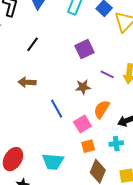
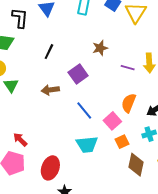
purple square: (84, 49) -> (78, 74), moved
brown star: (83, 87) -> (100, 48), moved
cyan trapezoid: (53, 162) -> (87, 145), moved

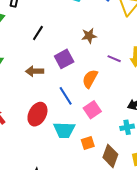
orange semicircle: (129, 103) -> (90, 79), moved
orange square: (122, 142) -> (88, 143), moved
red ellipse: (50, 168) -> (37, 114), moved

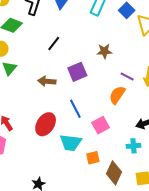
orange semicircle: (90, 79) -> (117, 95), moved

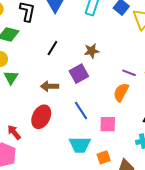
brown star: (104, 51) -> (92, 51), moved
red ellipse: (46, 124) -> (41, 117), moved
pink square: (101, 125) -> (108, 124), turned 36

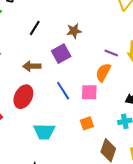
pink square: (108, 124) -> (89, 92), moved
cyan trapezoid: (80, 145) -> (44, 132), moved
orange square: (104, 157) -> (87, 123), moved

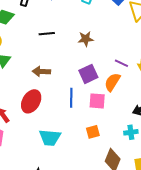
black line: (35, 28) -> (47, 34), turned 49
purple square: (61, 54) -> (88, 74), moved
blue line: (63, 91) -> (71, 98), turned 30

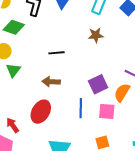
black line: (47, 34) -> (56, 53), moved
brown star: (86, 39) -> (96, 35), moved

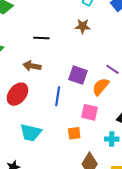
purple square: (98, 84) -> (78, 75), turned 36
pink square: (107, 111) -> (90, 112), moved

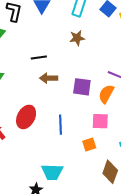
brown arrow: (32, 66) -> (49, 78), moved
blue line: (58, 96) -> (60, 125), moved
cyan trapezoid: (31, 133) -> (52, 172), moved

